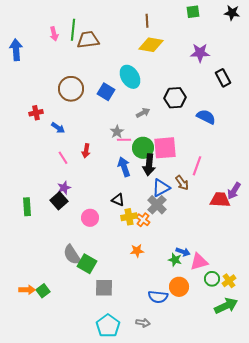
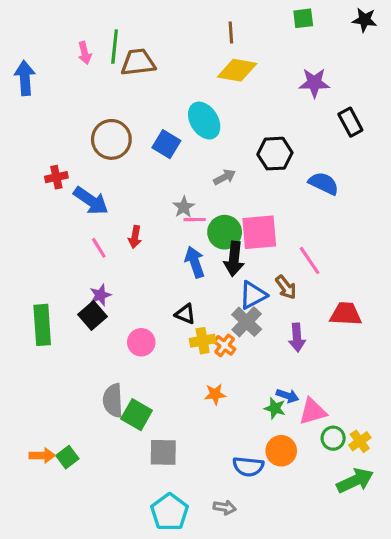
blue arrow: (58, 128) -> (91, 201), size x1.6
pink line: (197, 166) -> (310, 260), turned -54
purple arrow: (234, 191) -> (297, 338), moved, turned -36
green rectangle: (27, 207) -> (42, 325), size x1.4
gray semicircle: (72, 255) -> (113, 400), turned 30

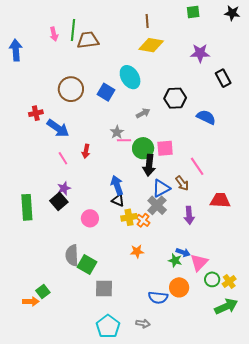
pink square: (259, 232) -> (165, 148), size x0.7
blue arrow: (195, 262) -> (117, 185), moved
pink triangle: (313, 411) -> (199, 262), turned -30
orange arrow: (42, 455) -> (31, 301), moved

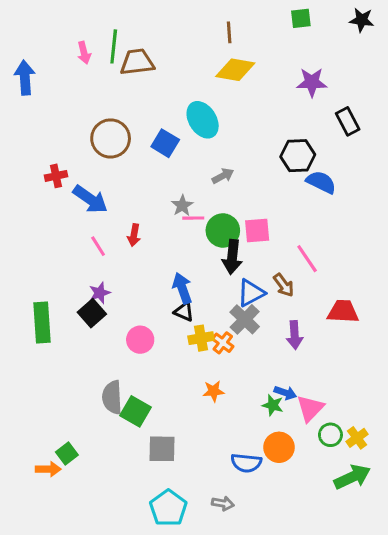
black hexagon: (175, 98) -> (298, 156), moved

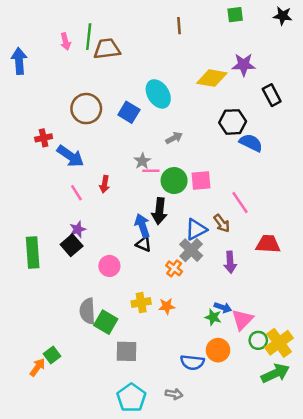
yellow diamond: (235, 70) -> (212, 78), moved
black arrow: (232, 257) -> (159, 211), moved
yellow cross: (201, 338) -> (141, 303), moved
yellow cross: (357, 438) -> (279, 343), size x1.6
orange arrow: (48, 469) -> (37, 367), turned -54

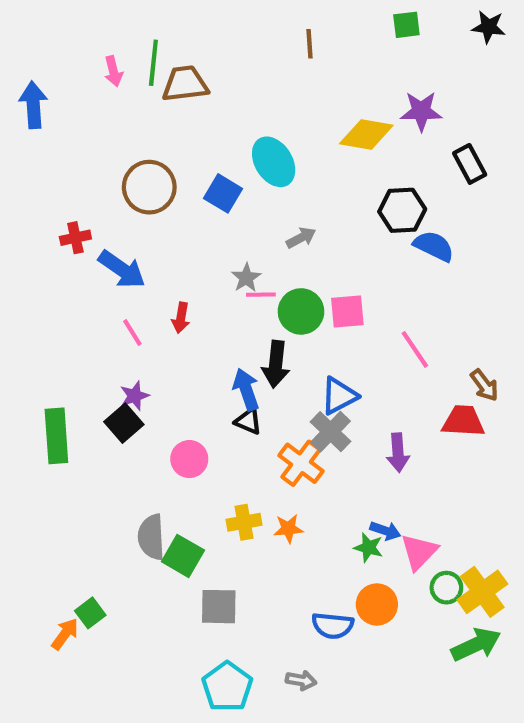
brown arrow: (222, 223) -> (484, 385), moved
orange cross: (174, 268) -> (301, 463), size x1.5

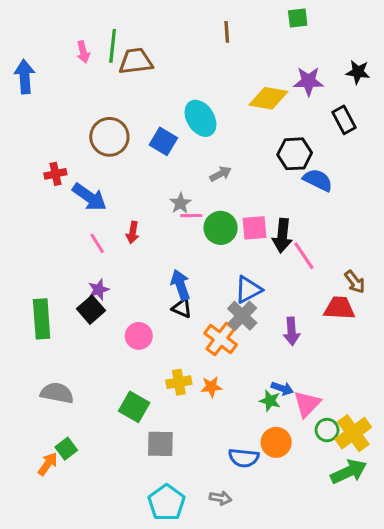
black star: (489, 27) -> (358, 72), moved
black arrow: (276, 364) -> (282, 236), moved
gray semicircle: (151, 537) -> (57, 393), moved, turned 104

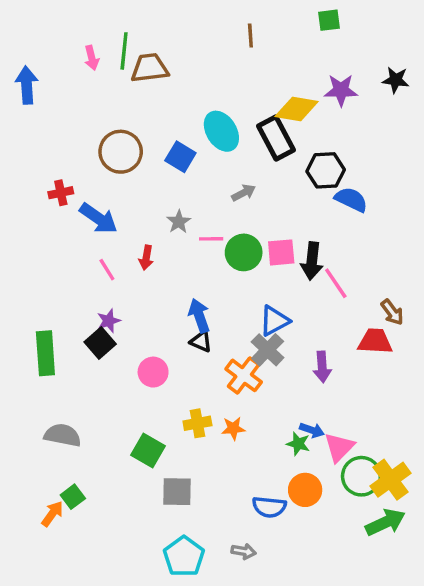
black rectangle: (344, 120) -> (276, 138), moved, size x1.4
gray star: (180, 203) -> (179, 222), moved
green circle: (327, 430) -> (361, 476), size x1.5

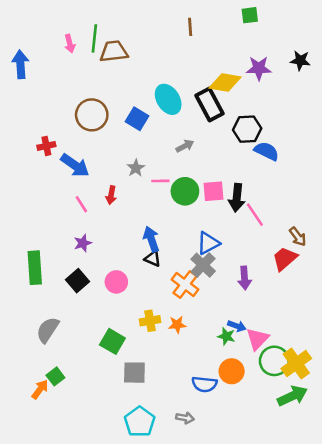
red trapezoid: (375, 341) -> (285, 259), turned -44
black square: (100, 343) -> (77, 281), moved
gray semicircle: (63, 435) -> (48, 330), turned -68

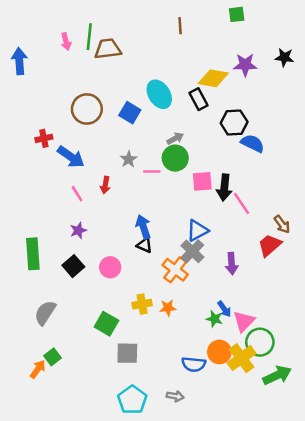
black rectangle: (210, 105) -> (199, 99), size x0.7
green circle: (185, 191) -> (175, 158), moved
blue arrow: (237, 326) -> (224, 309), turned 35
yellow cross: (296, 364) -> (241, 358), moved

